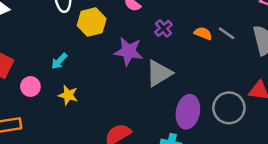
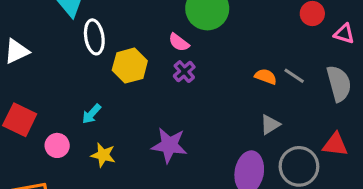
purple cross: (163, 28) -> (184, 72), moved
purple star: (129, 51) -> (169, 145), moved
gray triangle: (159, 73) -> (270, 124), moved, size x0.6

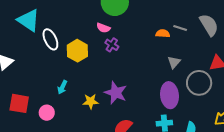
purple star: (169, 145) -> (116, 93), turned 30
yellow star: (103, 155) -> (91, 101), moved

